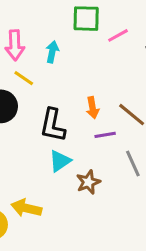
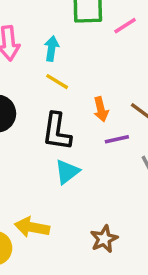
yellow line: (24, 78) -> (57, 82), moved
brown star: (88, 182) -> (104, 239), moved

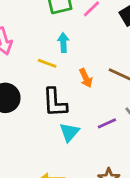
cyan arrow: (52, 48) -> (63, 43), moved
purple line: (117, 139) -> (107, 123), moved

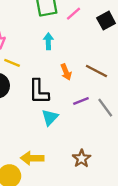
yellow line: (47, 63) -> (12, 63), moved
purple line: (107, 123) -> (81, 101), moved

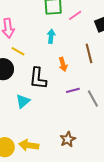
brown line: (96, 71) -> (89, 53), moved, turned 42
cyan triangle: (50, 117) -> (23, 101), moved
yellow arrow: (32, 158) -> (29, 145), moved

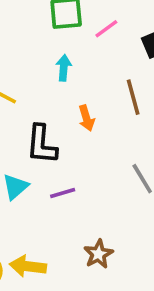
purple line: (73, 90) -> (63, 193), moved

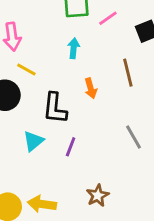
purple line: (63, 193) -> (71, 147), turned -54

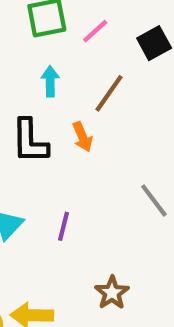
brown line: (128, 73) -> (109, 93), moved, turned 56
black L-shape: (55, 108) -> (30, 141), moved

